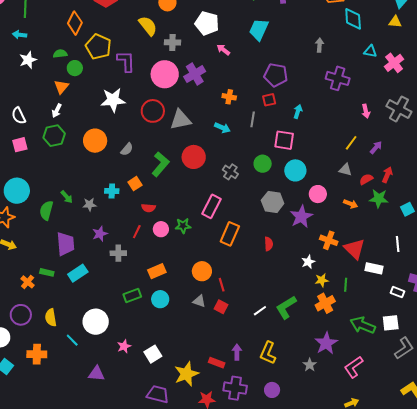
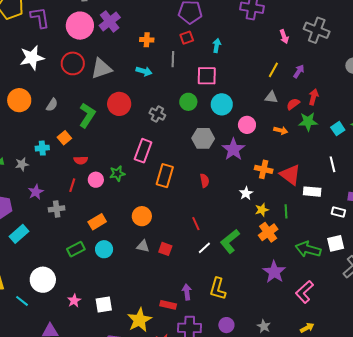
red line: (222, 285) -> (196, 224), moved
white square: (153, 354) -> (104, 305), turned 30
gray star: (310, 365) -> (264, 326), moved

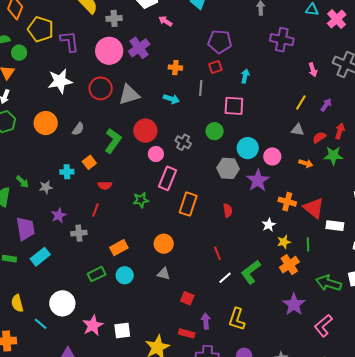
cyan circle: (222, 104) -> (248, 148), moved
pink circle: (96, 180) -> (156, 154), moved
red square: (165, 249) -> (187, 298), moved
pink star: (74, 301) -> (93, 325), size x1.5

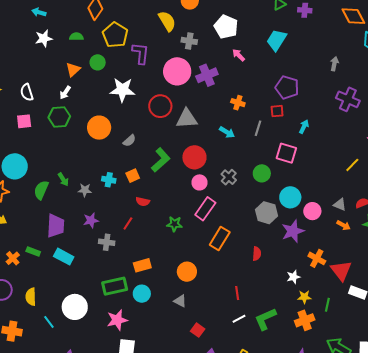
green circle: (19, 53) -> (98, 62), moved
gray triangle: (298, 130) -> (340, 204), moved
cyan rectangle: (40, 257) -> (64, 257), turned 54
green rectangle: (97, 274) -> (115, 286), size x1.4
pink star: (93, 325) -> (117, 320), moved

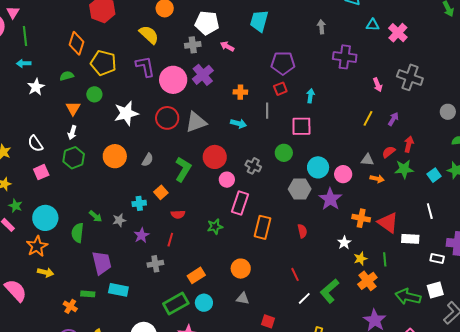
gray cross: (189, 41) -> (193, 45), moved
purple L-shape: (141, 53) -> (145, 66), moved
purple star: (91, 220) -> (141, 235), moved

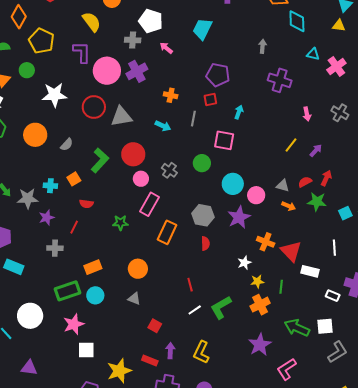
gray cross: (410, 77) -> (340, 113), size x0.7
gray hexagon: (300, 189) -> (203, 215), moved
gray star: (119, 220) -> (28, 198), size x1.5

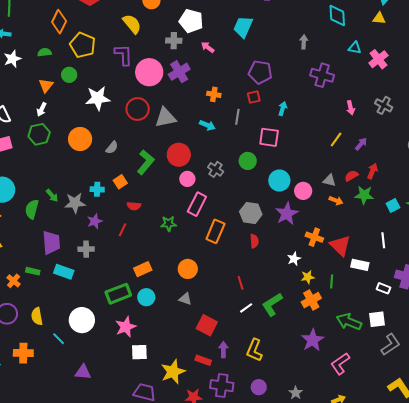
gray cross: (55, 248) -> (86, 249), moved
red square: (155, 326) -> (207, 325), size x1.5

